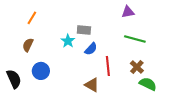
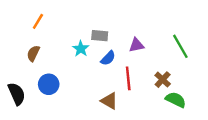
purple triangle: (128, 12) -> (136, 45), moved
green line: (135, 39) -> (180, 46), moved, turned 45

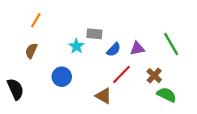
purple triangle: (136, 45) -> (137, 48), moved
blue semicircle: (108, 58) -> (114, 50), moved
red line: (128, 78) -> (121, 74), turned 50
blue circle: (49, 84) -> (62, 77), moved

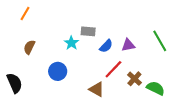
orange line: (36, 20) -> (25, 13), moved
brown cross: (154, 76) -> (134, 79), moved

